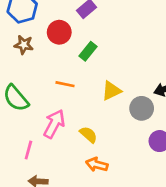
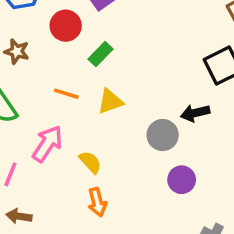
brown star: (24, 45) -> (17, 51), moved
yellow triangle: (111, 91) -> (110, 101), moved
orange arrow: (97, 165) -> (97, 202), turned -125

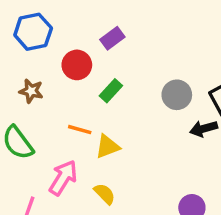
yellow triangle: (110, 101) -> (107, 147), moved
black arrow: (195, 113) -> (204, 129), moved
gray circle: (163, 135) -> (177, 95), moved

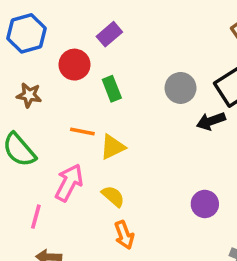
green rectangle: (111, 91) -> (112, 89), turned -60

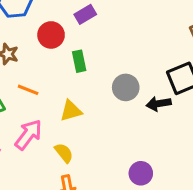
gray circle: (181, 88) -> (126, 87), moved
orange line: (82, 131) -> (28, 90), moved

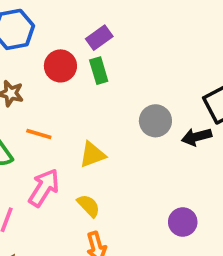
green rectangle: (79, 61) -> (99, 71), moved

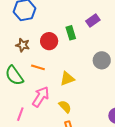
purple rectangle: (99, 38) -> (93, 20), moved
red circle: (60, 66) -> (49, 41), moved

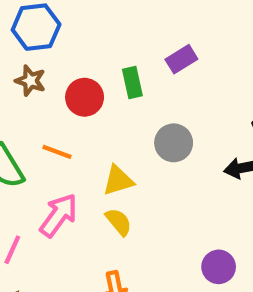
brown star: (23, 45) -> (30, 81), moved
gray circle: (102, 60) -> (174, 143), moved
yellow semicircle: (65, 107) -> (119, 222), moved

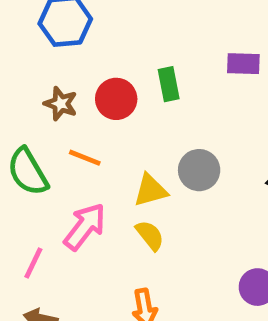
purple rectangle: (181, 59) -> (243, 64), moved, turned 32
brown star: (30, 81) -> (61, 104), moved
gray circle: (174, 143) -> (199, 170), moved

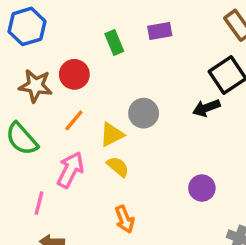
green rectangle: (169, 84) -> (114, 43), moved
brown star: (61, 104) -> (36, 86), size x1.4
orange line: (85, 158) -> (74, 120), moved, turned -60

